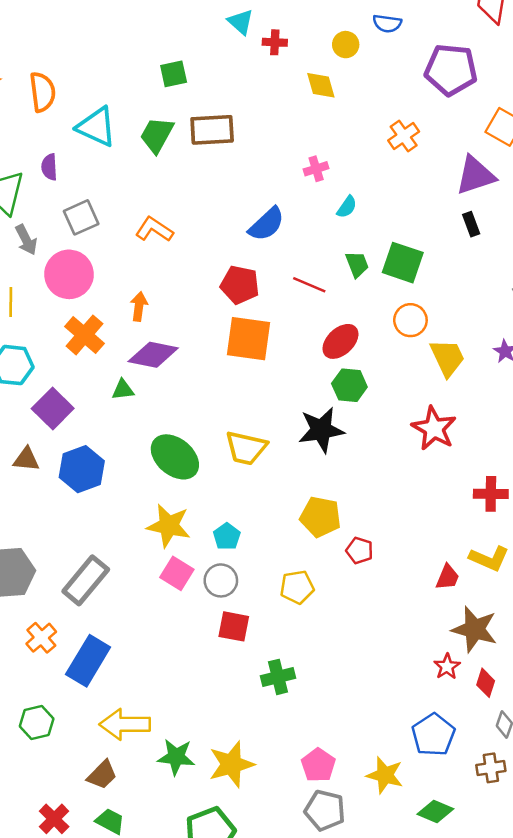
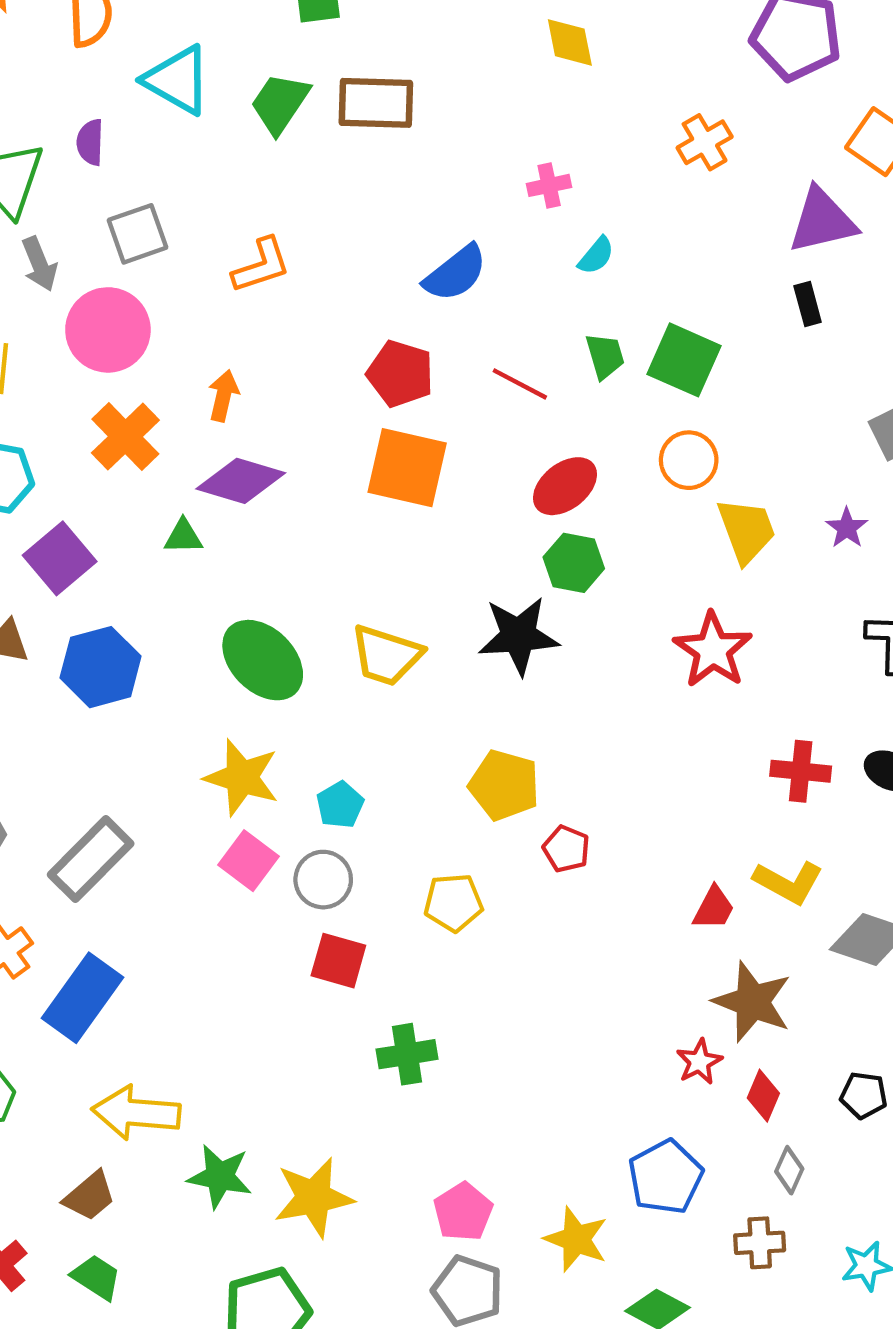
orange L-shape: (154, 229) -> (261, 265), turned 123

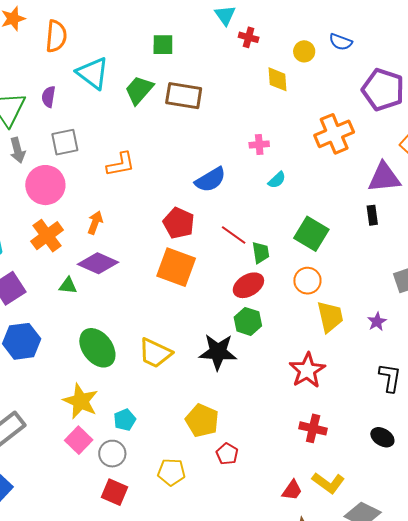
orange cross: (705, 142) -> (334, 134), size x1.5
green trapezoid: (605, 356) -> (261, 253), moved
red cross: (801, 771) -> (313, 428), moved

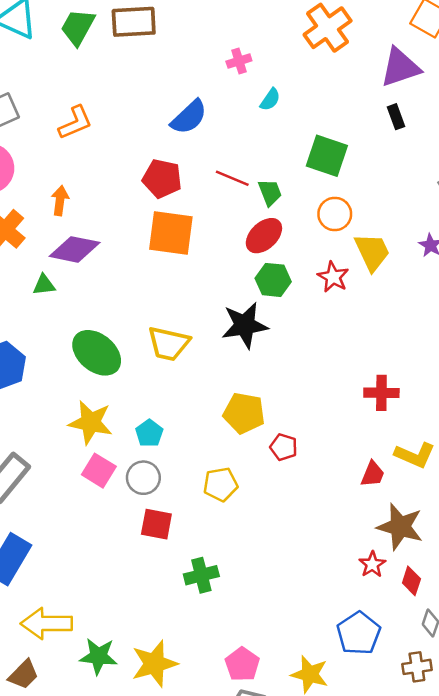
red star: (307, 370) -> (333, 277), moved, size x0.7

